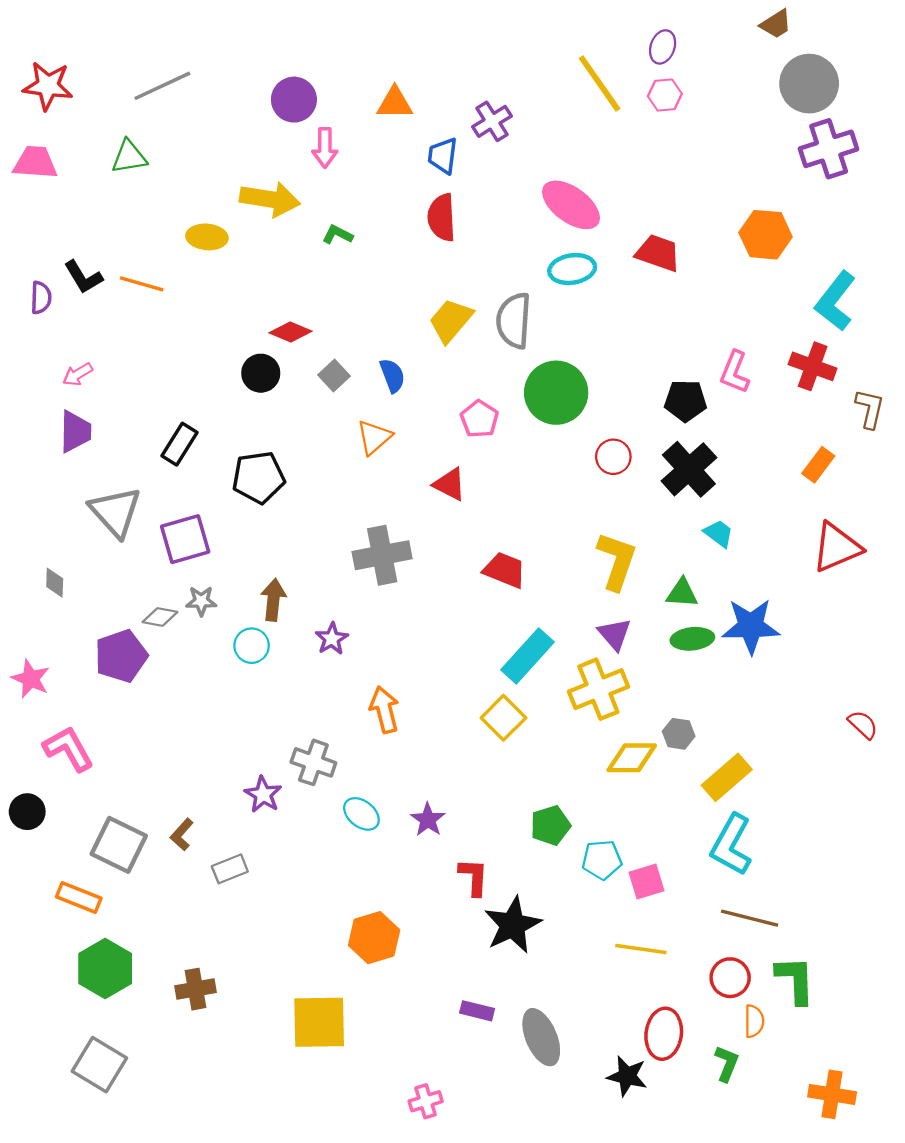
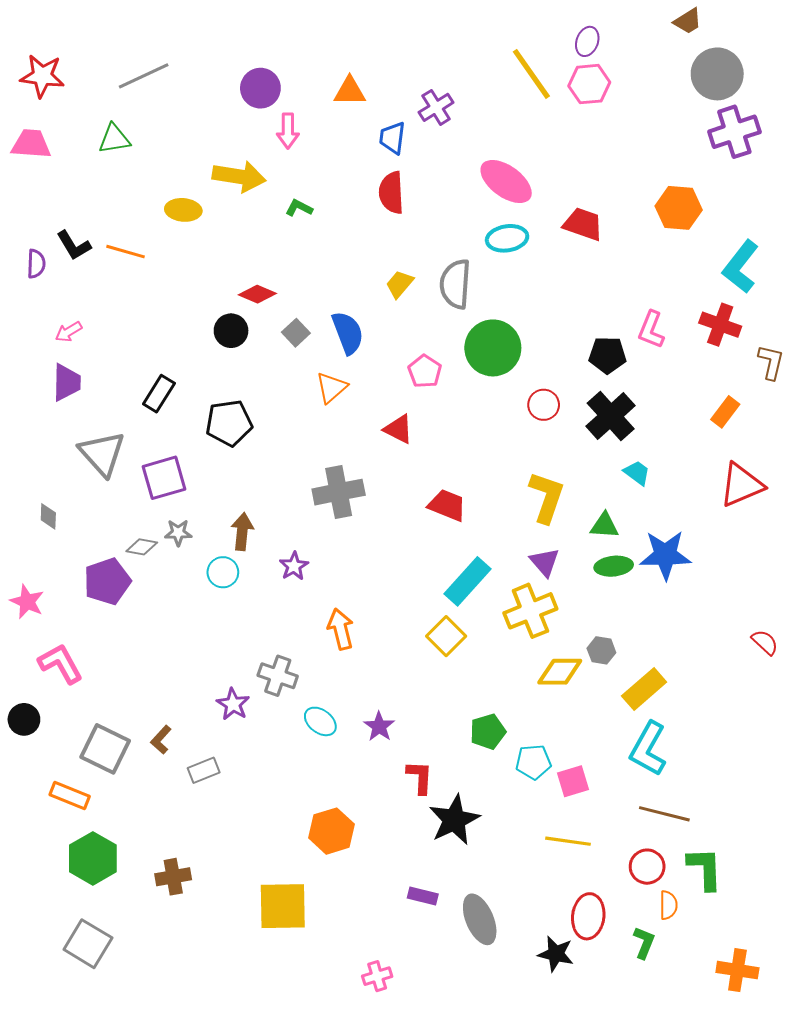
pink hexagon: (665, 95) -> (589, 84), size x1.4
yellow trapezoid: (451, 321) -> (399, 284), size x0.7
blue semicircle: (392, 375) -> (348, 333), size x1.4

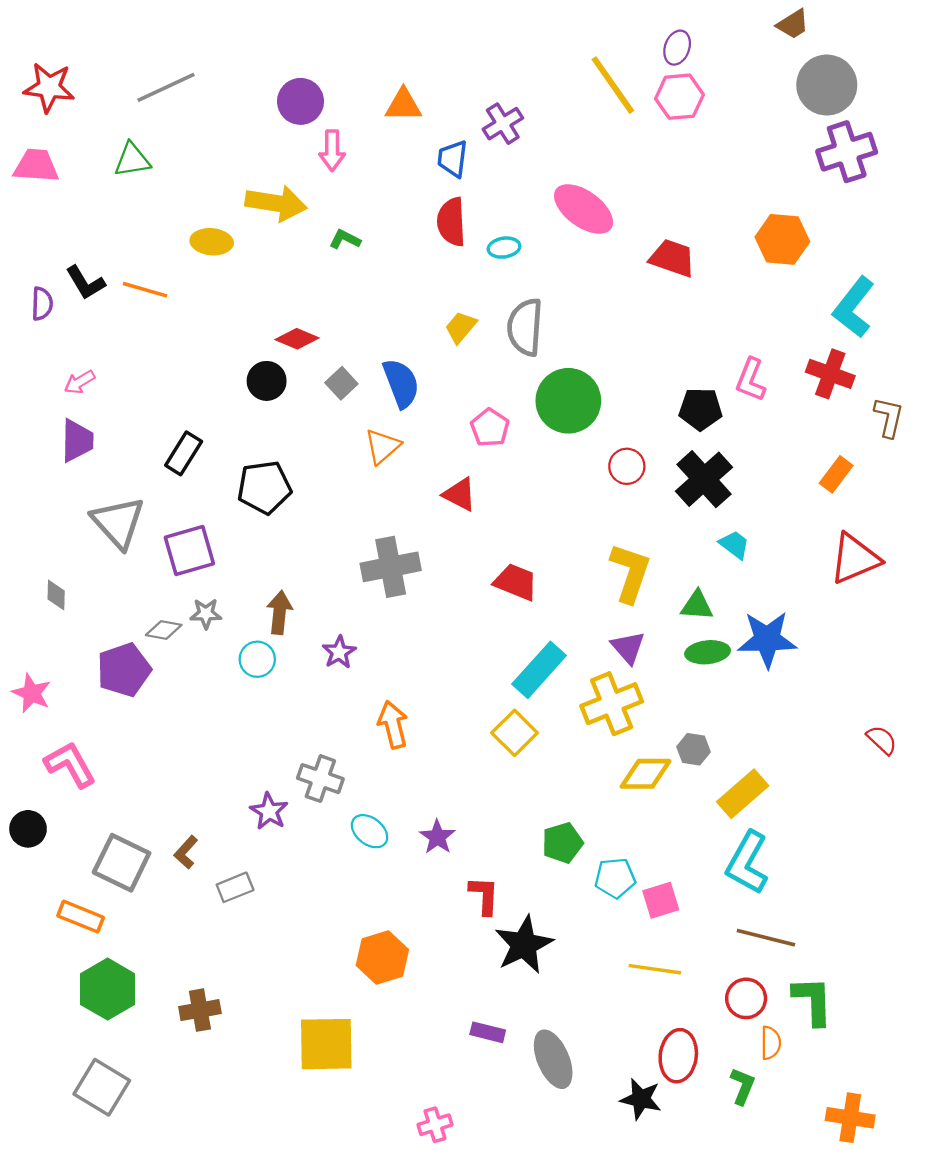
cyan ellipse: (507, 238) -> (504, 248), moved, size x0.7

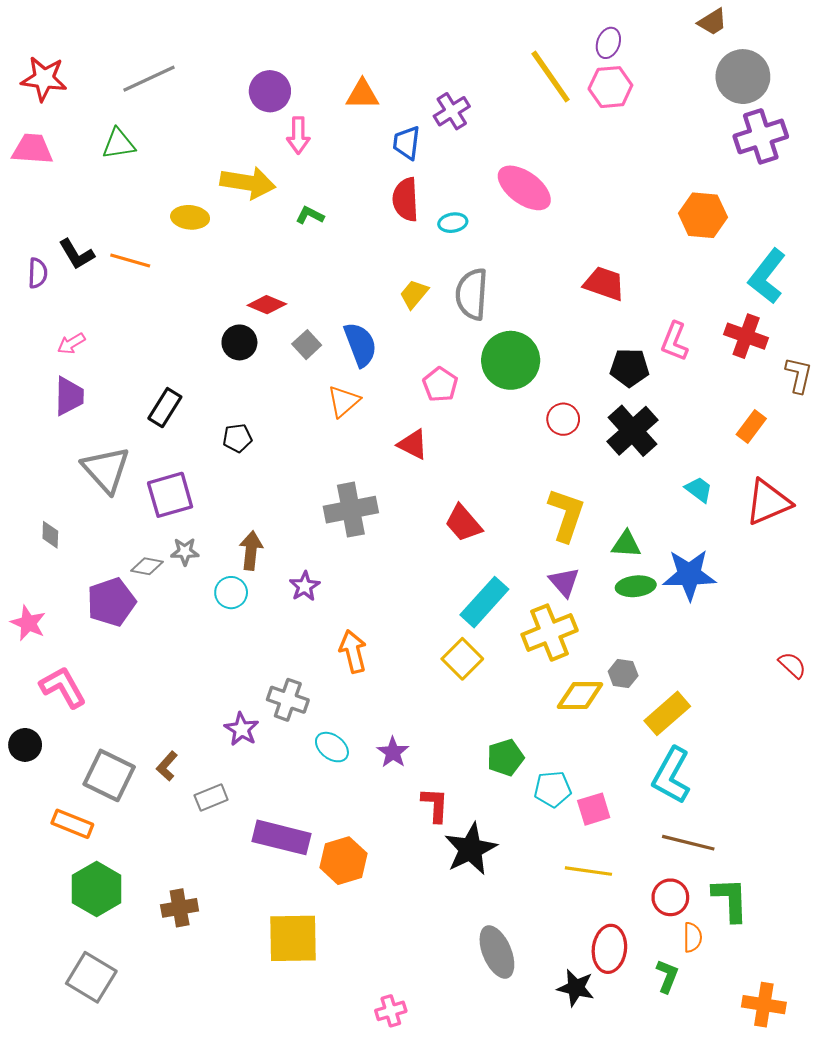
red trapezoid: (672, 258) -> (604, 284), moved
black pentagon: (264, 487) -> (237, 438), size x0.6
cyan trapezoid: (734, 545) -> (699, 490), moved
red trapezoid: (516, 582) -> (463, 523), turned -153
purple rectangle: (488, 1032) -> (281, 837), moved, size x1.8

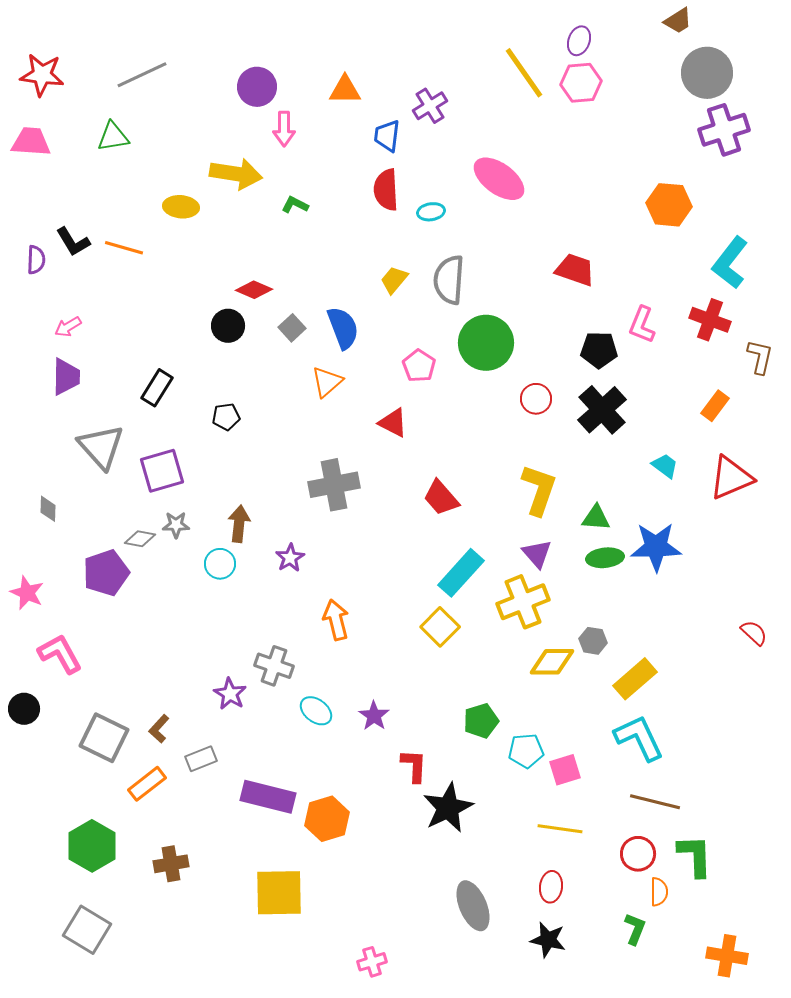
cyan L-shape: (671, 775) -> (639, 738), turned 126
orange rectangle: (72, 824) -> (147, 784), moved, turned -60
red ellipse: (609, 949) -> (551, 887), moved, size x0.7

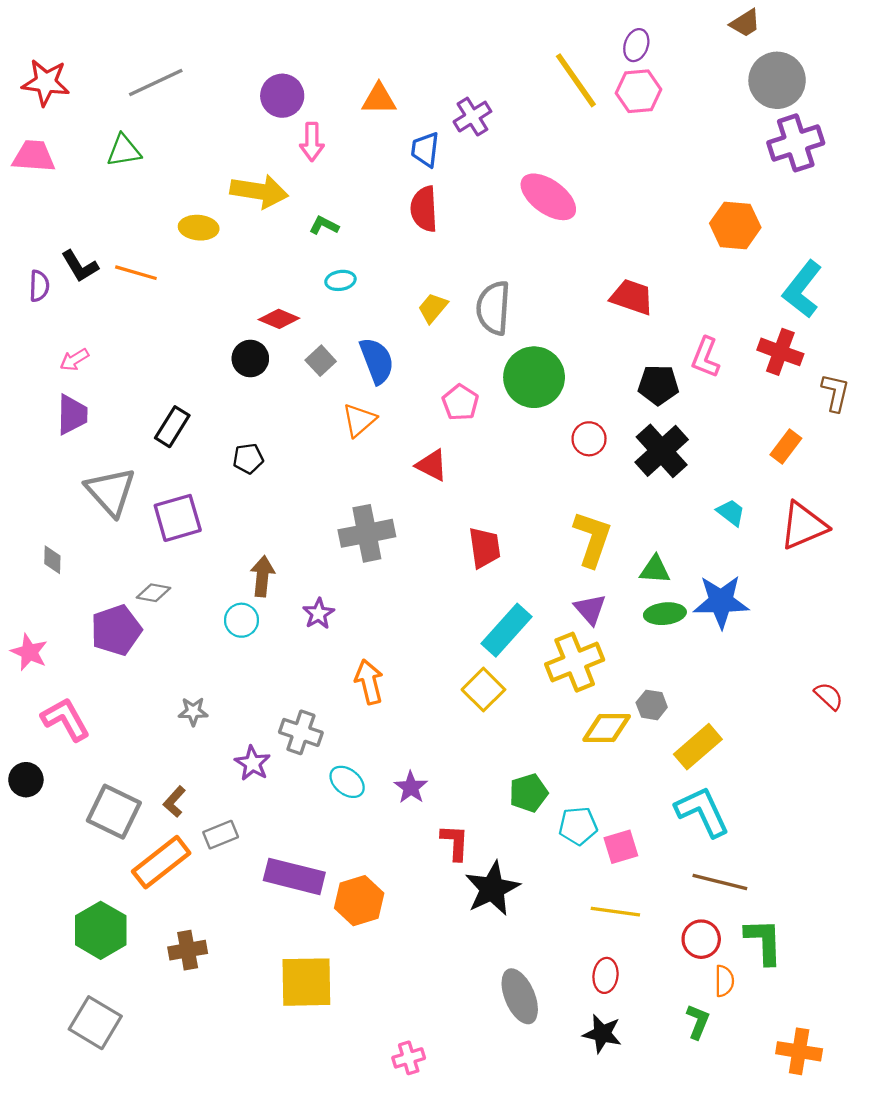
cyan ellipse: (431, 212) -> (340, 280), moved
red trapezoid: (441, 498) -> (485, 548), turned -147
gray star: (176, 525) -> (193, 712), moved
orange rectangle: (147, 784) -> (161, 862), size x1.4

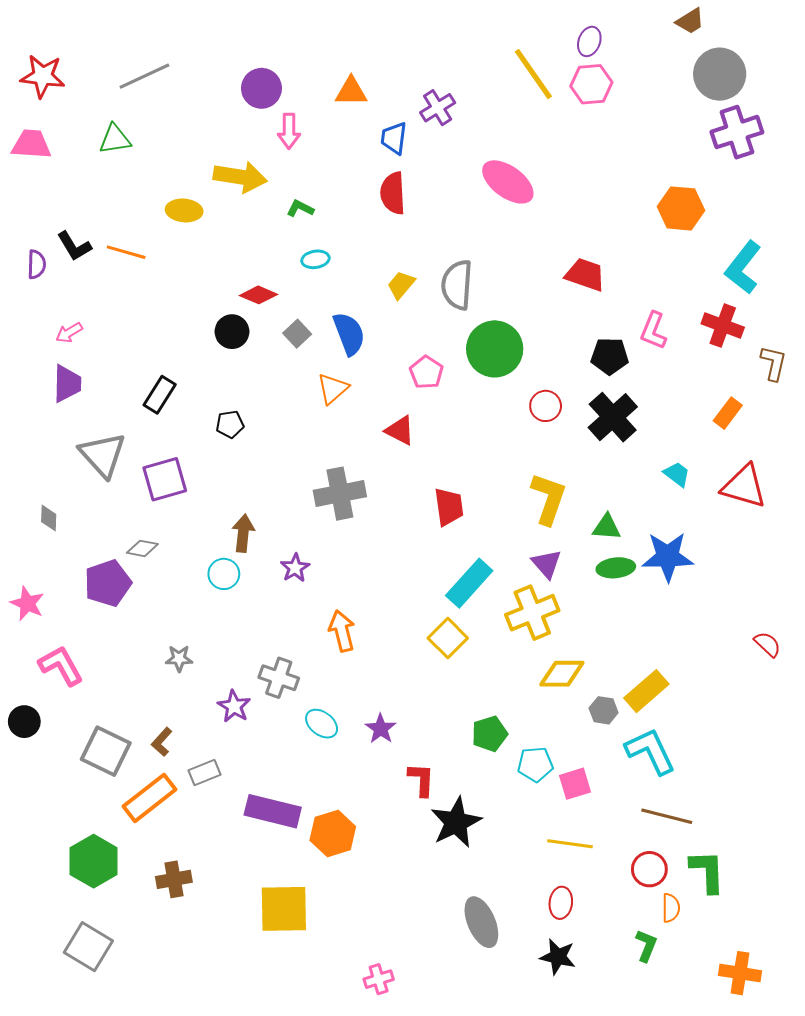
red triangle: (803, 526) -> (744, 486), turned 39
gray hexagon: (652, 705) -> (604, 710), moved

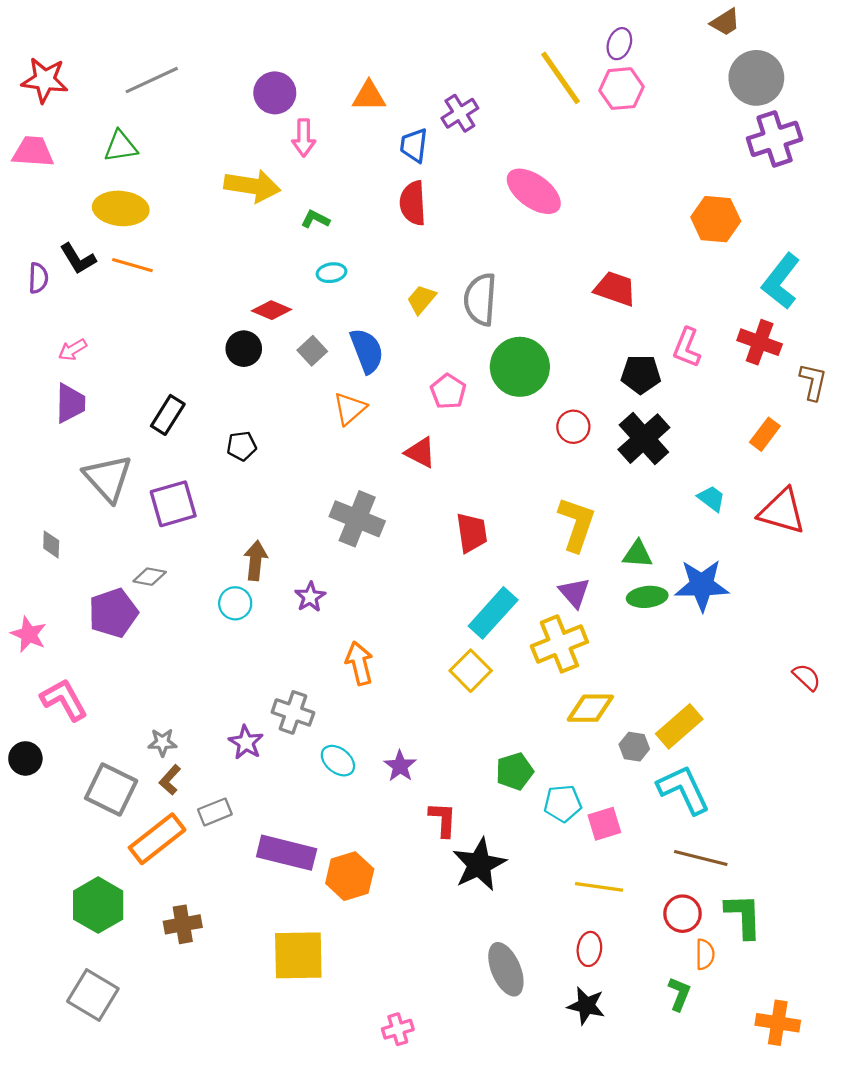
yellow ellipse: (184, 210) -> (121, 208), moved, size x1.4
gray cross: (340, 494) -> (357, 519), turned 33
gray star: (179, 658) -> (162, 742), moved

